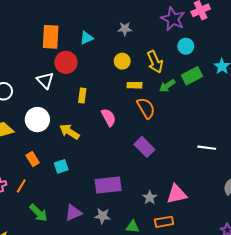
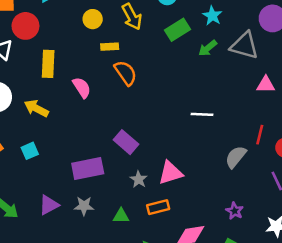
green arrow: (167, 86) -> (208, 48), moved
yellow rectangle: (82, 95) -> (48, 64), size x1.5
purple rectangle: (144, 147) -> (126, 142), moved

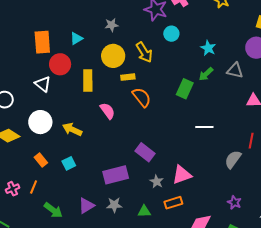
yellow circle: (93, 19) -> (113, 56), size x1.5
green rectangle: (177, 30) -> (185, 89), moved, turned -30
gray triangle: (244, 46) -> (235, 70), size x0.7
yellow rectangle: (48, 64) -> (88, 81), moved

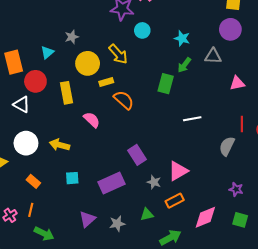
gray star: (112, 25) -> (72, 37), moved
purple rectangle: (145, 152) -> (137, 155), turned 30
cyan square: (69, 163) -> (72, 178), moved, turned 32
gray star: (114, 205) -> (117, 224), moved
green arrow: (53, 210) -> (44, 234), moved

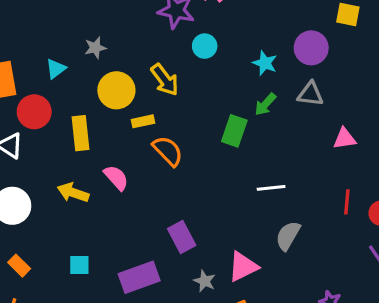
purple circle: (230, 29) -> (311, 48), moved
yellow arrow: (59, 145) -> (73, 193), moved
gray semicircle: (227, 146) -> (288, 236), moved

